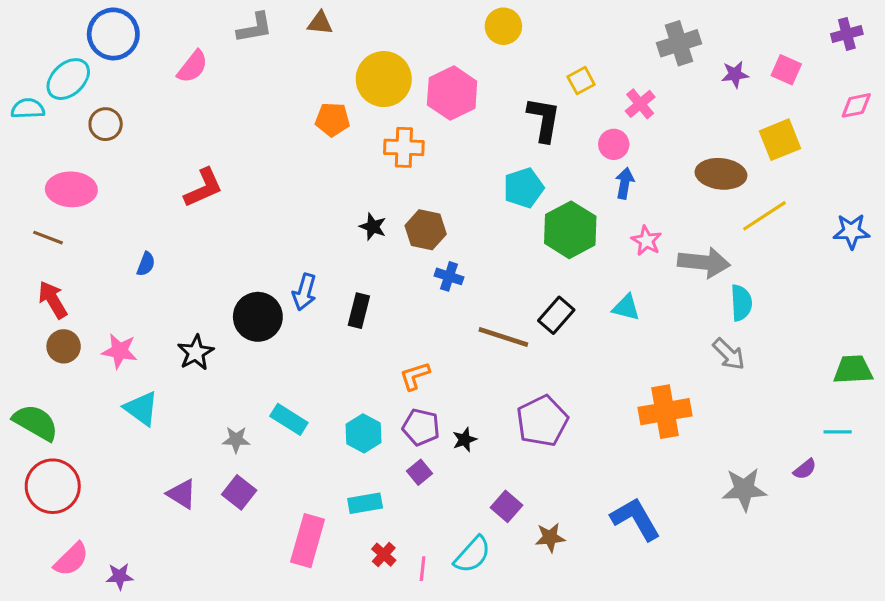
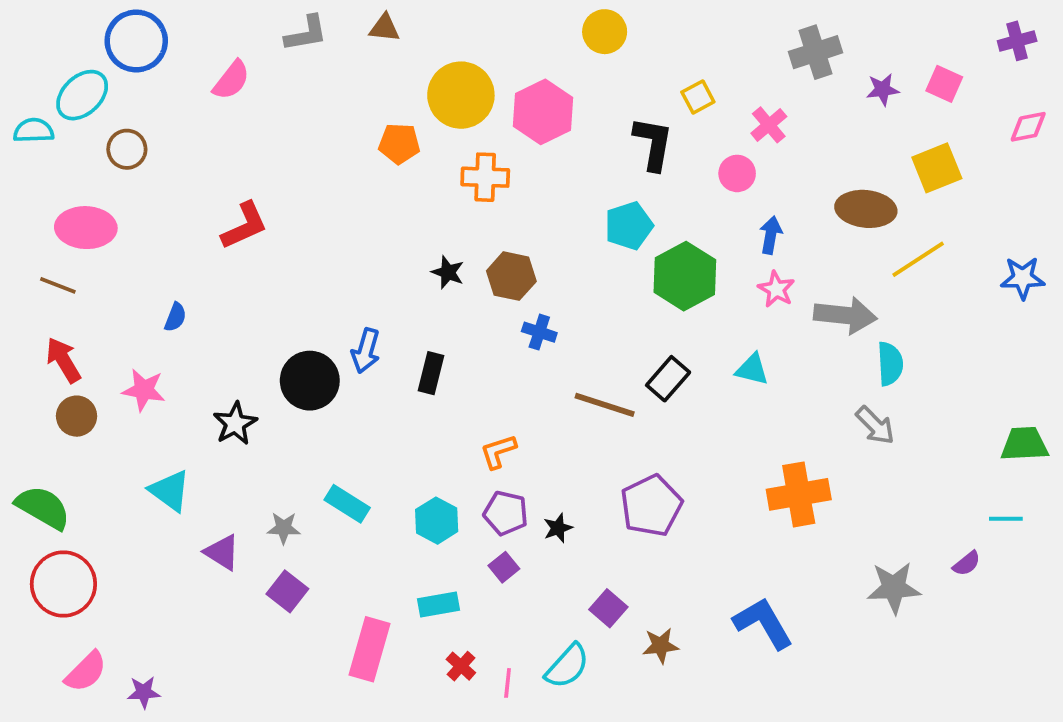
blue arrow: (625, 183) -> (771, 235), moved
pink star: (120, 351) -> (144, 390), moved
purple triangle: (182, 494) -> (222, 552), moved

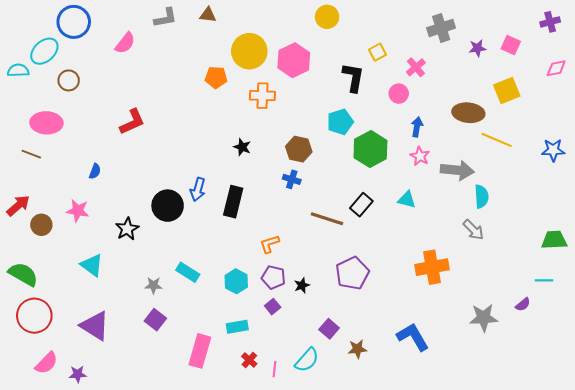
yellow line: (918, 259) -> (497, 140), turned 56
brown hexagon: (511, 276) -> (299, 149), moved
red arrow: (63, 360) -> (18, 206), moved, turned 80
black rectangle: (431, 373) -> (233, 202), size x1.4
purple triangle: (222, 552) -> (95, 326), moved, size x1.5

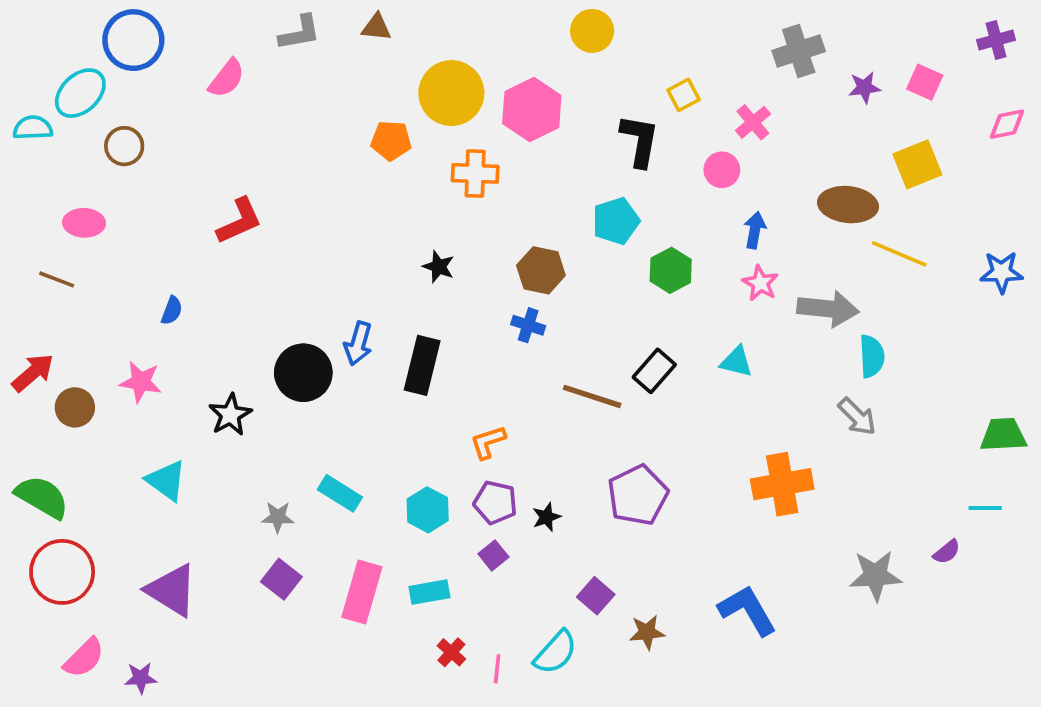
pink ellipse: (46, 123) -> (84, 223), size x0.7
green hexagon: (370, 149) -> (671, 270), size x0.7
pink rectangle: (200, 351) -> (362, 592), moved

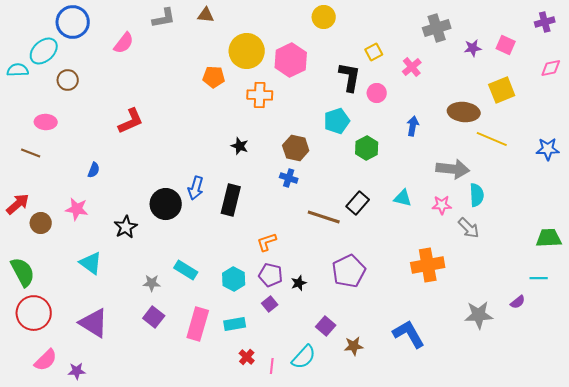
pink circle: (722, 170) -> (377, 93), moved
pink star: (760, 283) -> (442, 205), moved, turned -30
green semicircle: (42, 497) -> (23, 272), turned 32

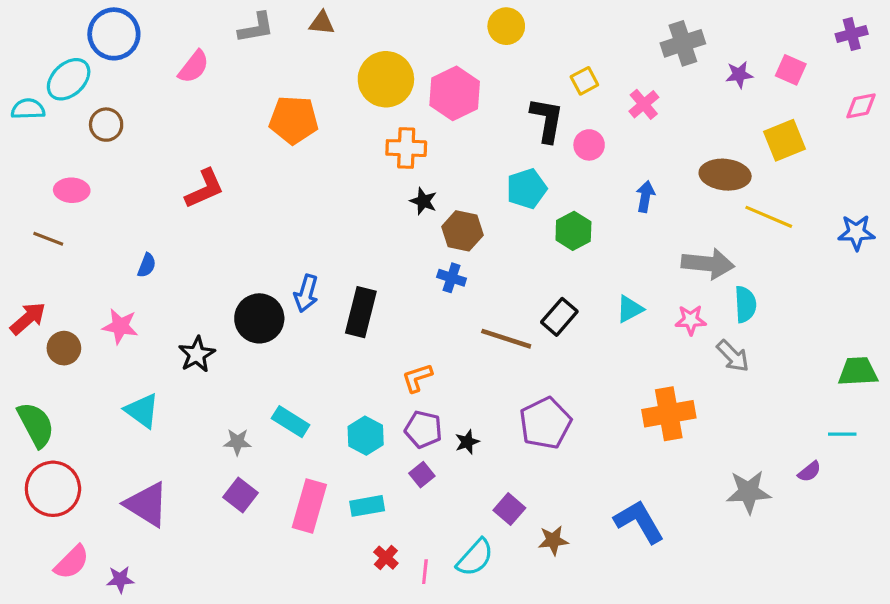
orange pentagon: (214, 77) -> (294, 120), moved, size x1.4
black star: (240, 146) -> (423, 201), moved
cyan triangle: (403, 198) -> (630, 309), turned -42

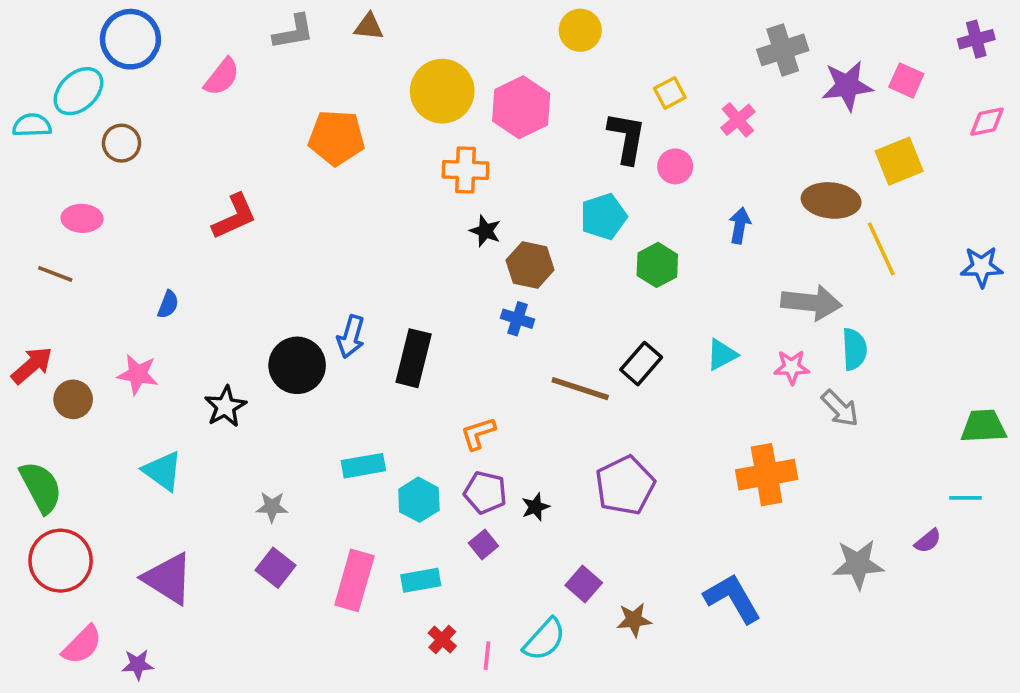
purple star: (739, 75) -> (847, 86), size x1.6
yellow line: (769, 217) -> (881, 249), turned 42
cyan rectangle: (291, 422) -> (363, 466), moved, turned -42

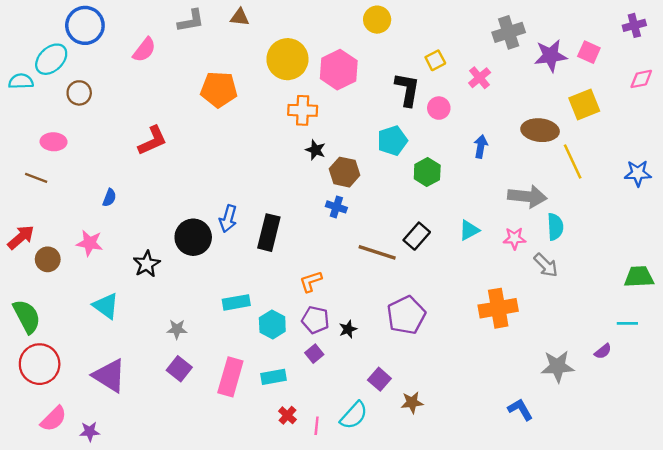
blue L-shape: (733, 598) -> (520, 409), moved, size x0.7

